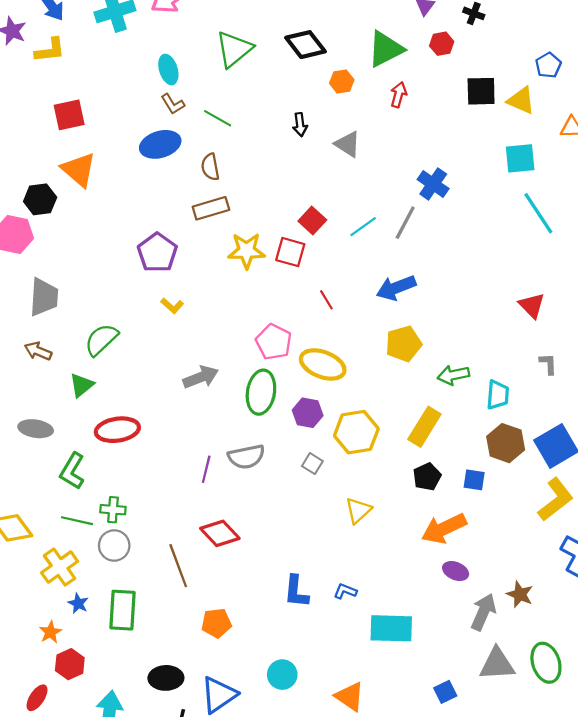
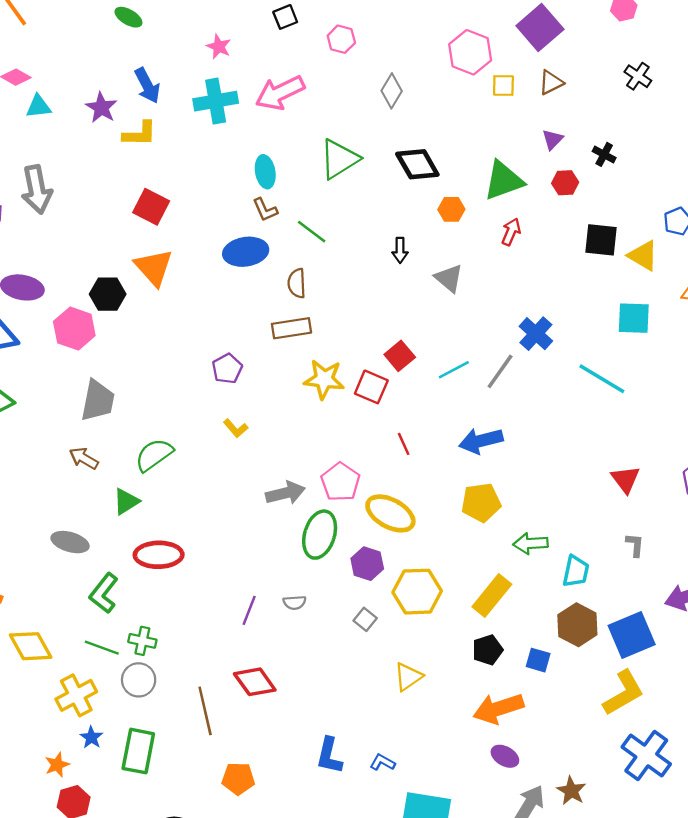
red square: (69, 115) -> (151, 207), turned 32
cyan line: (538, 213) -> (602, 379), moved, turned -33
purple pentagon: (157, 253) -> (227, 369), size x0.7
gray arrow: (201, 377) -> (285, 493), moved
gray semicircle: (246, 457) -> (295, 603), size x0.6

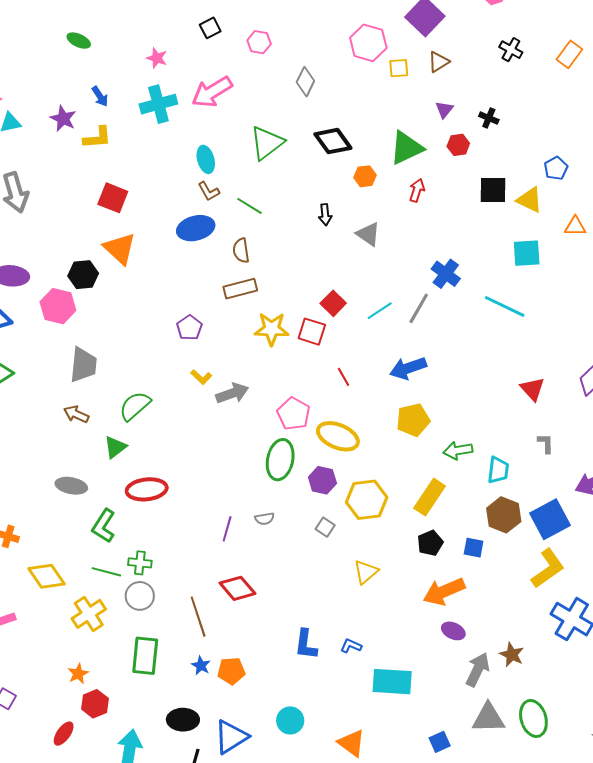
blue arrow: (147, 86) -> (100, 96), size x0.7
gray arrow: (285, 493) -> (232, 393), moved
blue star: (91, 737) -> (201, 666), moved

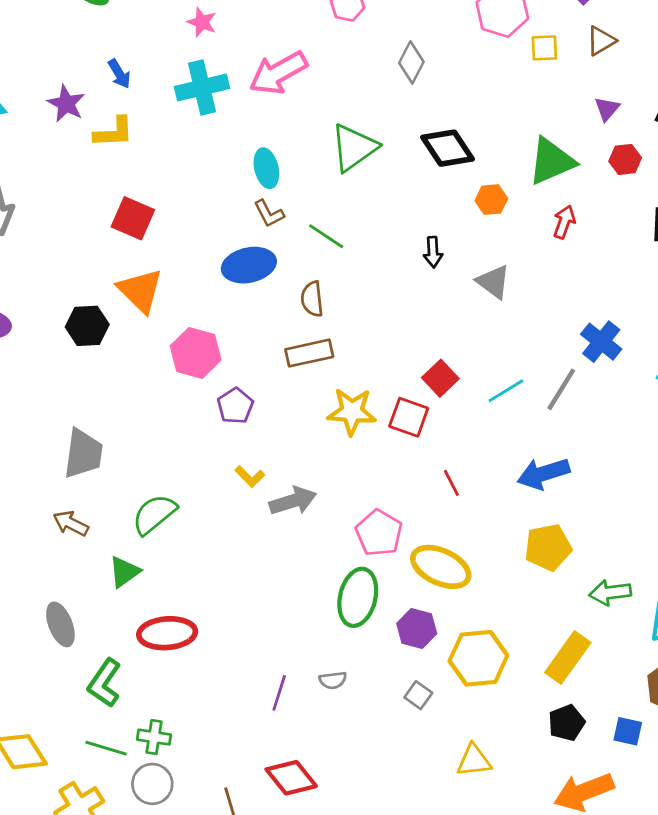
pink hexagon: (58, 306) -> (196, 353), moved
gray ellipse: (71, 486) -> (60, 624), turned 56
yellow triangle: (366, 572) -> (474, 760), turned 32

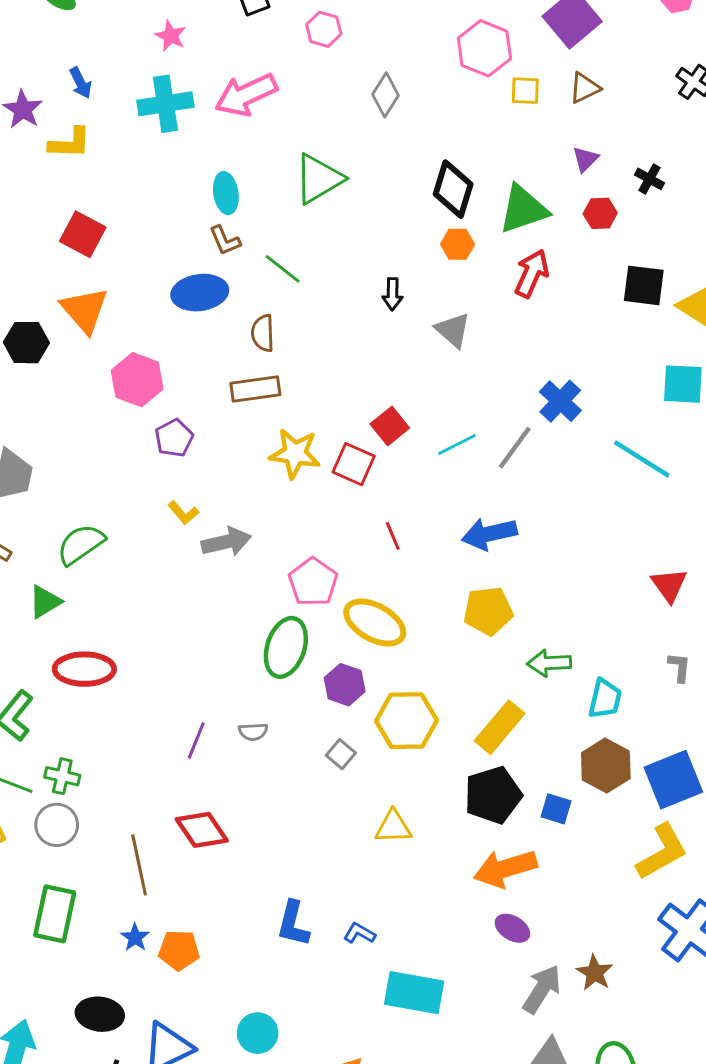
black diamond: (448, 148) -> (453, 189), moved, turned 46
red arrow: (564, 222) -> (532, 273), size x1.4
black pentagon: (567, 723) -> (493, 795), size x1.5

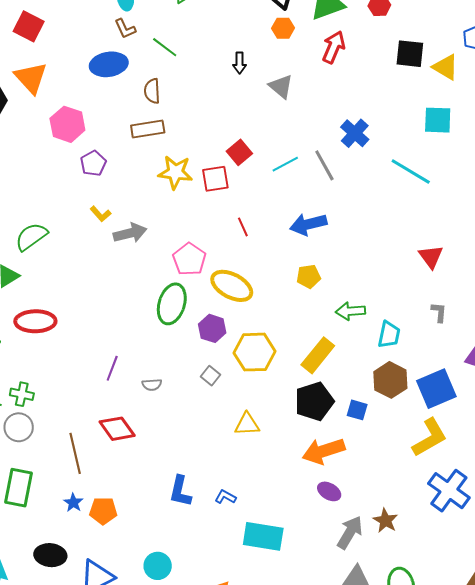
gray line: (515, 448) -> (324, 165), turned -64
red square: (354, 464) -> (215, 179), turned -32
yellow pentagon: (488, 611) -> (308, 276), size x0.7
gray semicircle: (253, 732) -> (152, 385), moved

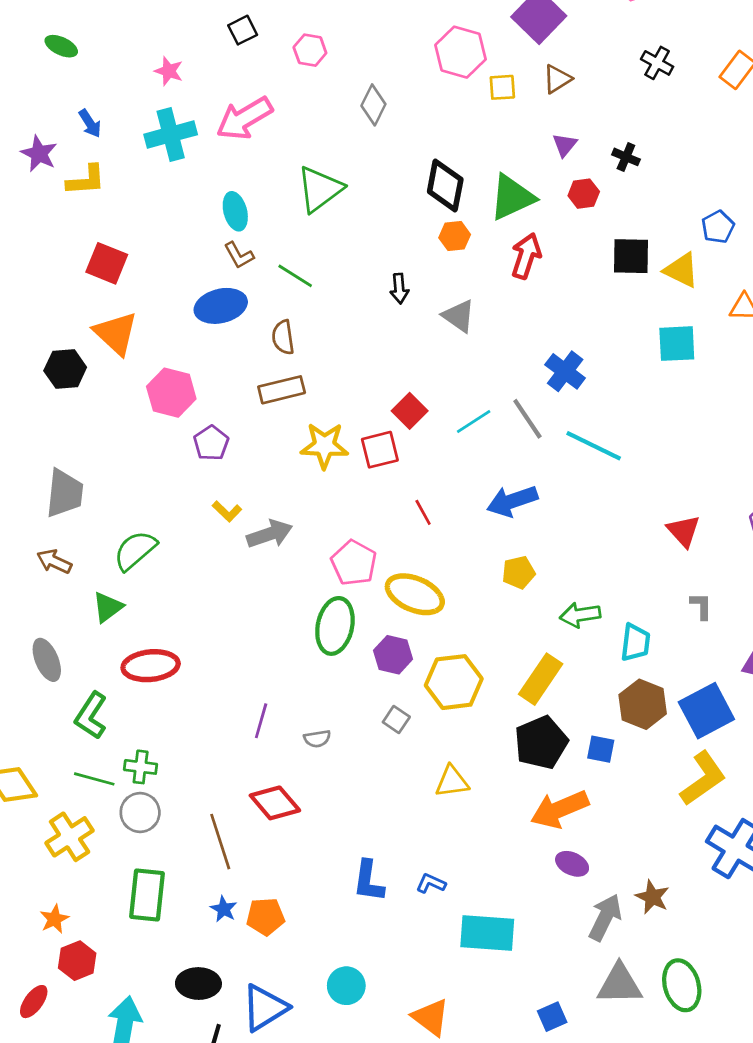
cyan line: (411, 171) -> (594, 446), moved

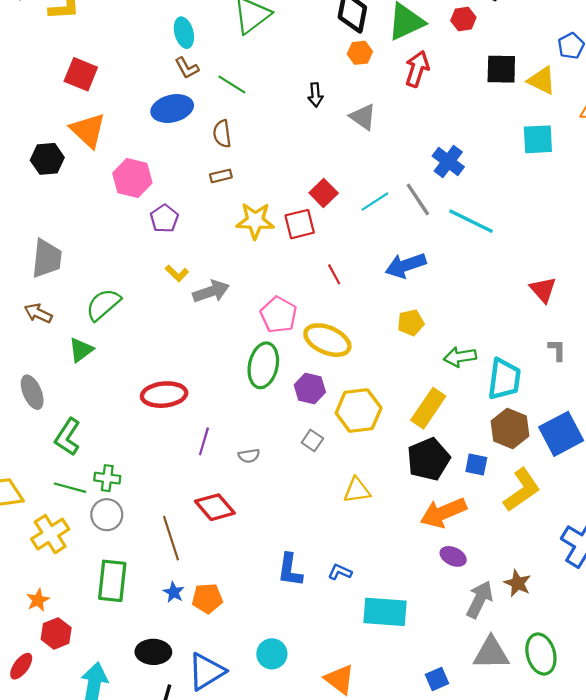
brown rectangle: (282, 390) -> (221, 176), size x0.6
cyan trapezoid: (635, 642) -> (504, 379), size x1.4
red ellipse: (151, 666) -> (164, 395), moved
yellow L-shape: (703, 778) -> (522, 490), moved

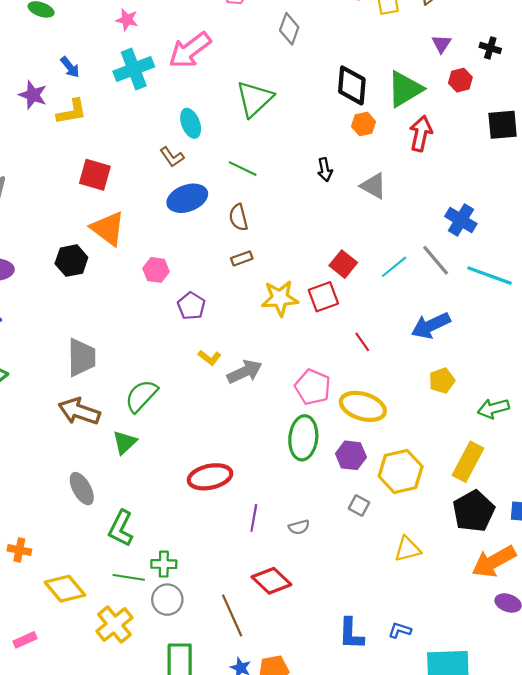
brown L-shape: (187, 68) -> (172, 157), moved
pink hexagon: (132, 178) -> (156, 270), size x0.7
brown arrow: (38, 313) -> (79, 411), size x1.5

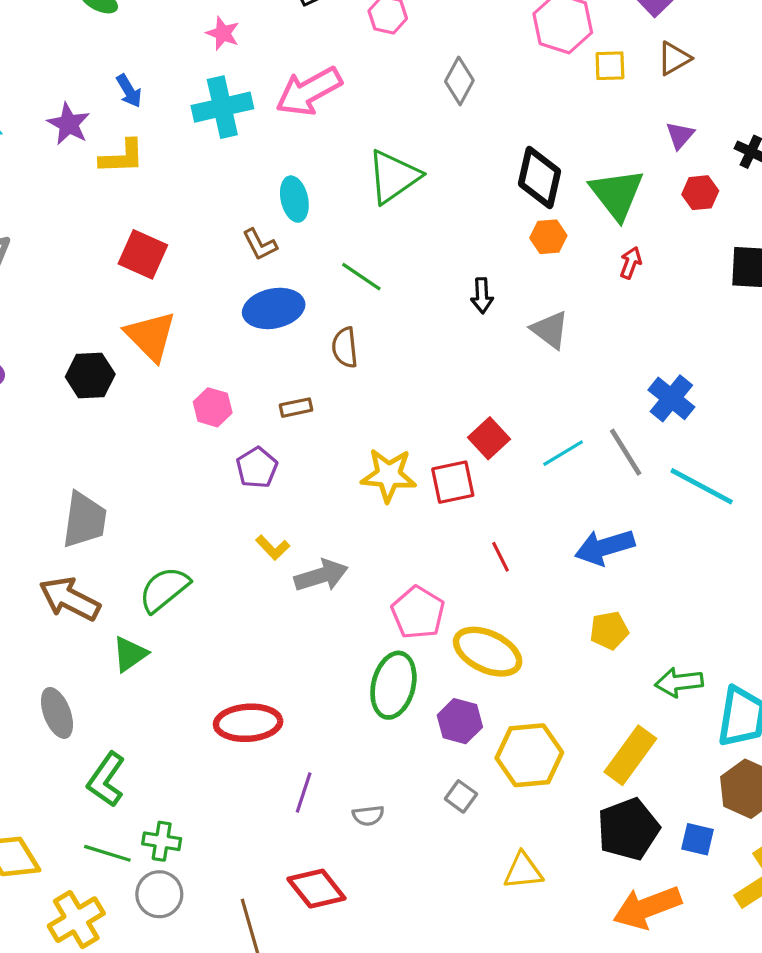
green triangle: (405, 89) -> (617, 194), turned -45
red arrow: (421, 133) -> (631, 263), size x0.6
brown rectangle: (242, 258) -> (296, 408), moved

